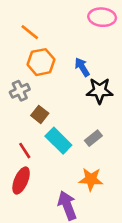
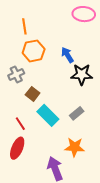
orange line: (30, 32) -> (24, 26), turned 42

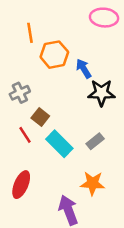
orange hexagon: (34, 51) -> (54, 55), moved
red line: (20, 124) -> (25, 135), moved

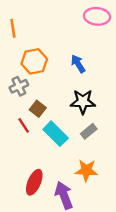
orange line: (30, 33) -> (13, 28), moved
orange hexagon: (54, 55) -> (34, 61), moved
black star: (101, 93) -> (83, 102), moved
red ellipse: (21, 185) -> (34, 182), moved

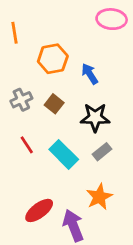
orange hexagon: (34, 61) -> (53, 59), moved
brown square: (38, 109) -> (54, 104), moved
orange star: (86, 170) -> (99, 197), turned -30
red ellipse: (34, 182) -> (39, 210), turned 30

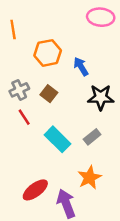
black star: (95, 118) -> (101, 97), moved
red line: (27, 145) -> (24, 117), moved

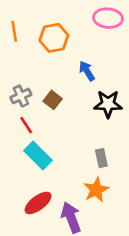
orange hexagon: (48, 53) -> (54, 38), moved
gray rectangle: (92, 137) -> (101, 158), moved, turned -63
cyan rectangle: (57, 139) -> (38, 155), moved

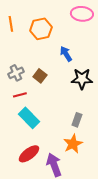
red line: (26, 125) -> (20, 95), turned -72
gray rectangle: (101, 158) -> (77, 120), turned 32

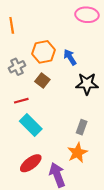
orange hexagon: (41, 29) -> (43, 52), moved
gray cross: (16, 73) -> (17, 67), moved

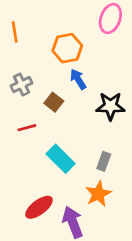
pink ellipse: (87, 15) -> (110, 18), turned -75
orange hexagon: (43, 52) -> (67, 48), moved
blue arrow: (70, 57) -> (78, 79), moved
cyan rectangle: (31, 125) -> (61, 159), moved

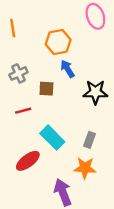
pink ellipse: (110, 18) -> (95, 16), turned -40
brown square: (54, 102) -> (46, 89), turned -35
orange star: (98, 194) -> (85, 168), turned 30
red ellipse: (39, 207) -> (28, 161), moved

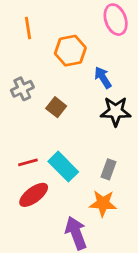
orange line: (13, 28) -> (28, 28), moved
blue arrow: (67, 69) -> (103, 78), moved
brown square: (46, 89) -> (56, 107), turned 35
red line: (23, 111) -> (28, 162), moved

